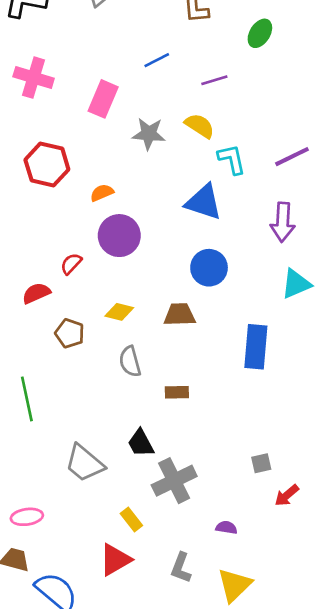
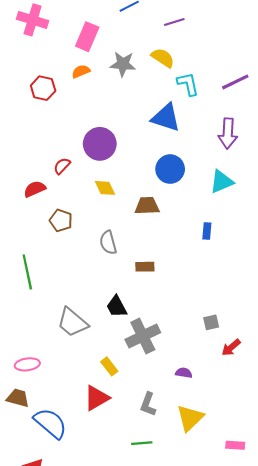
red hexagon: (47, 165) -> (43, 88), size x0.7
orange semicircle: (102, 193) -> (81, 71), moved
cyan triangle: (296, 284) -> (222, 182), moved
yellow diamond: (119, 312) -> (105, 188), moved, turned 50
blue rectangle: (256, 347) -> (207, 231), size x0.5

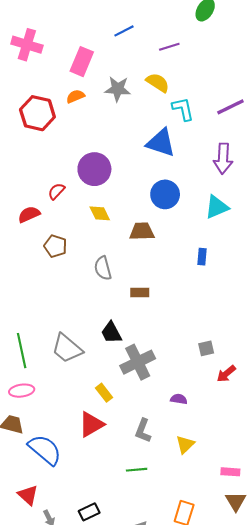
red hexagon: (43, 88) -> (37, 113), size x1.4
green line: (27, 272) -> (22, 351), moved
yellow triangle: (190, 418) -> (185, 444), size x0.7

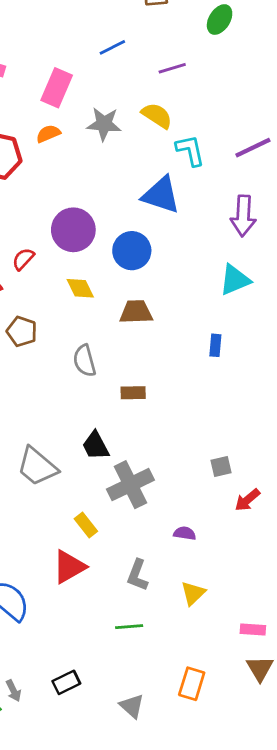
blue circle: (165, 194) -> (132, 251), moved

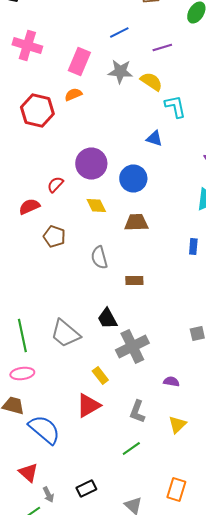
gray star: (104, 124) -> (120, 72), moved
blue triangle: (161, 195) -> (154, 138), size x0.6
green line: (129, 627) -> (131, 448), turned -30

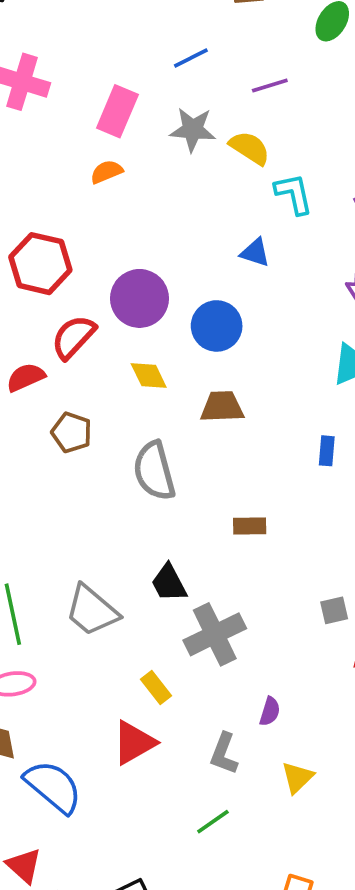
red hexagon: (37, 110) -> (40, 264), moved
red semicircle: (55, 184) -> (73, 337), size x1.5
gray semicircle: (99, 258) -> (154, 471), size x1.4
brown rectangle: (134, 280) -> (250, 526), moved
purple semicircle: (171, 382) -> (270, 711), moved, turned 98

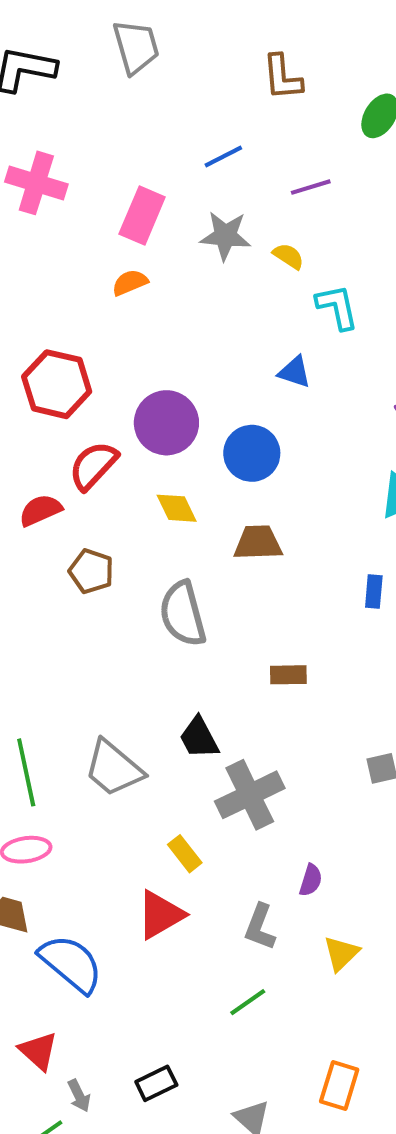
yellow semicircle: (250, 148) -> (288, 256), size x0.7

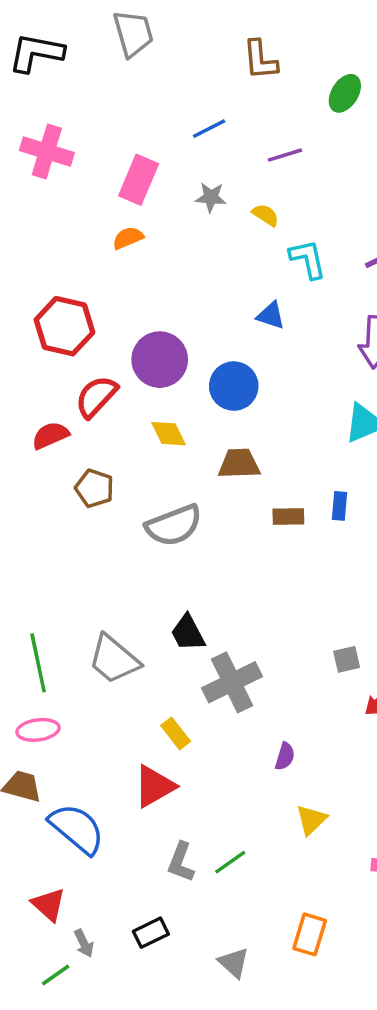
gray star: (225, 236) -> (211, 197), size x0.7
gray semicircle: (183, 614) -> (174, 525), turned -96
brown rectangle: (288, 675) -> (288, 517), moved
gray L-shape: (260, 927) -> (181, 862), moved

